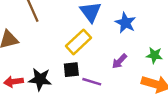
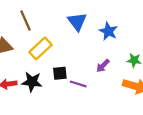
yellow rectangle: (78, 42) -> (41, 48), moved

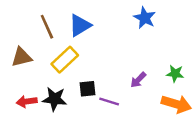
blue triangle: (77, 22) -> (80, 25), moved, turned 36
blue star: (108, 31) -> (145, 18), moved

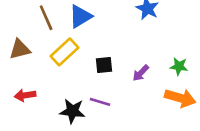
black square: (88, 89) -> (104, 65), moved
black star: (55, 99) -> (72, 111), moved
purple line: (109, 102) -> (100, 102), moved

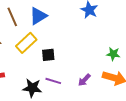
black square: (104, 65) -> (48, 55), moved
purple arrow: (141, 73) -> (84, 80), moved

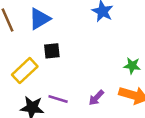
yellow rectangle: (26, 43) -> (25, 71), moved
black square: (48, 55) -> (52, 51), moved

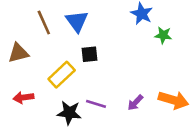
blue triangle: (40, 19) -> (77, 21), turned -35
green star: (132, 66) -> (163, 35), moved

